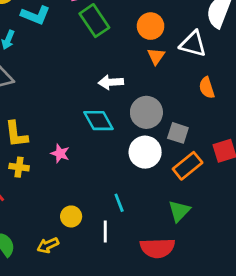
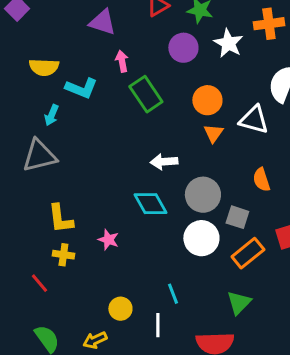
orange semicircle: (207, 88) -> (261, 180), moved

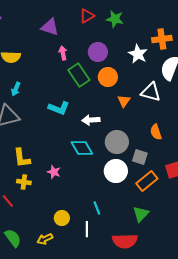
orange cross: (269, 24) -> (162, 39), moved
white star: (228, 43) -> (138, 54), moved
purple circle: (183, 48) -> (98, 52), moved
cyan L-shape: (81, 88) -> (59, 108), moved
orange circle: (207, 100) -> (108, 77), moved

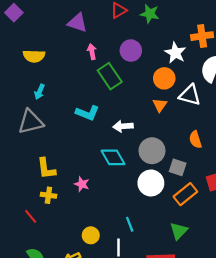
orange circle: (108, 77) -> (164, 78), moved

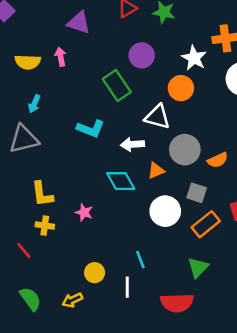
pink arrow: (92, 52) -> (61, 57), moved
white triangle: (190, 95) -> (157, 117), moved
orange triangle: (160, 105) -> (156, 171), moved, turned 32
orange semicircle: (195, 140) -> (218, 160), turned -96
gray circle: (152, 151) -> (185, 150), moved

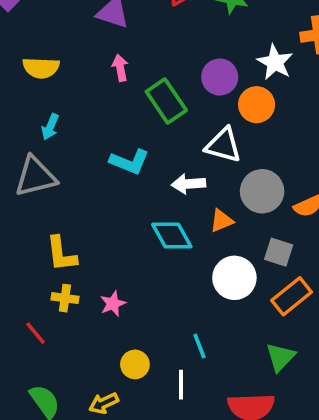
purple circle: (142, 55) -> (220, 77), moved
pink arrow: (61, 57) -> (120, 68), moved
pink star: (84, 212) -> (113, 304), moved, turned 30

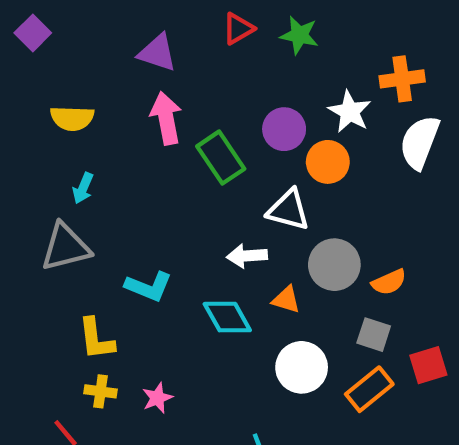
pink arrow: (120, 68) -> (166, 118), size x1.6
cyan L-shape: (129, 162) -> (149, 286), moved
orange triangle: (222, 221) -> (286, 300), turned 40
gray square: (279, 252) -> (374, 335), moved

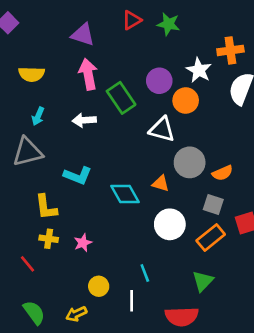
white arrow: (247, 256) -> (84, 120), moved

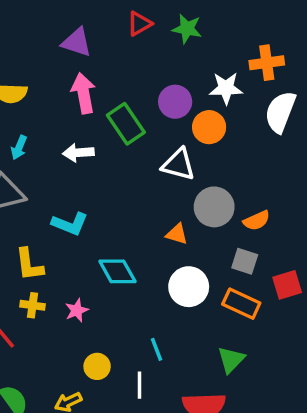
white star: (199, 70) -> (226, 88), turned -30
cyan diamond: (125, 194) -> (117, 271), moved
orange rectangle: (211, 237) -> (241, 304), turned 64

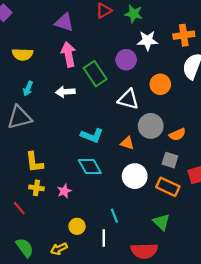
white star: (226, 88) -> (147, 41), moved
orange circle: (209, 127) -> (160, 84), moved
cyan L-shape: (70, 224) -> (92, 136), moved
green triangle: (231, 360) -> (161, 222), turned -30

